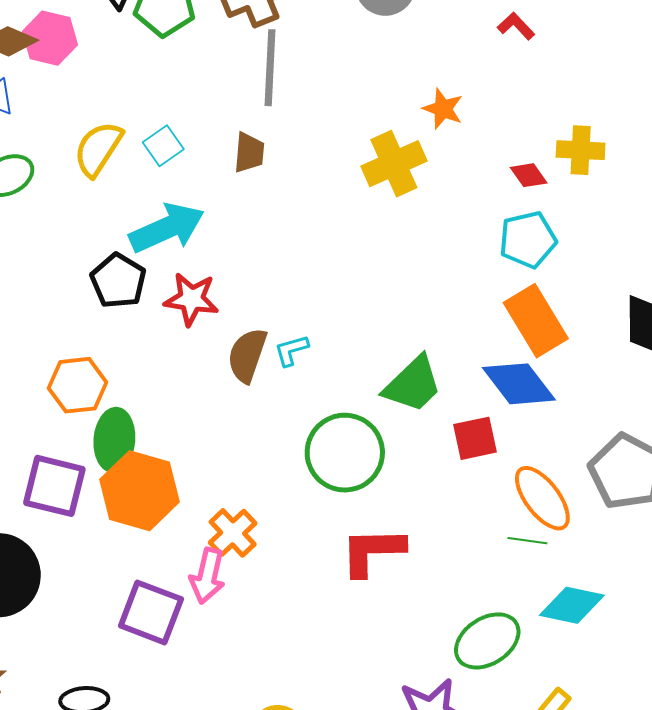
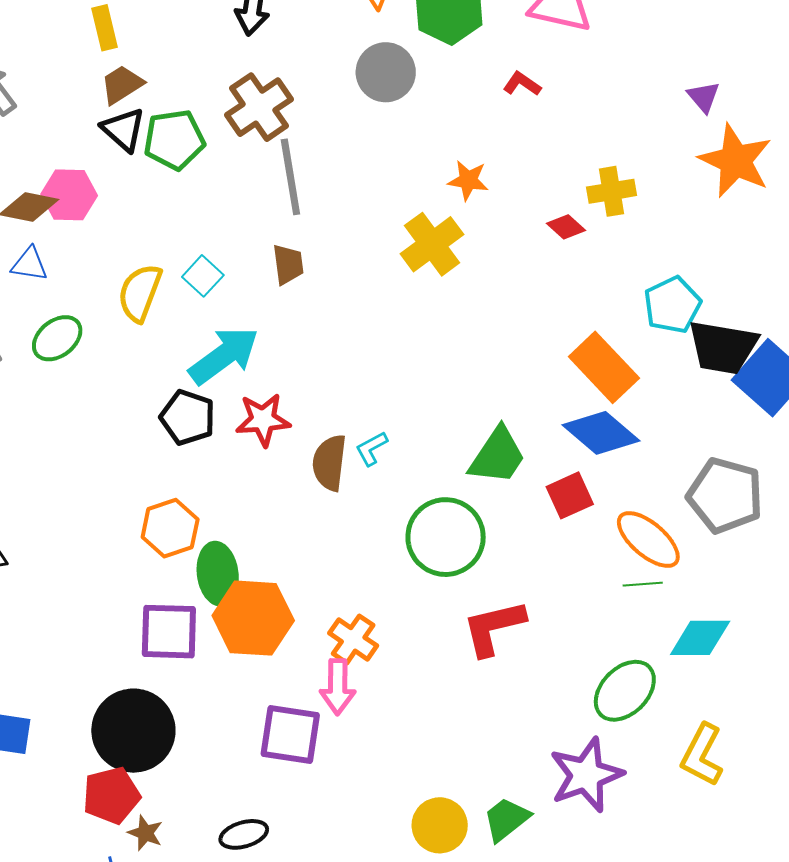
cyan pentagon: (528, 240) -> (672, 305), moved

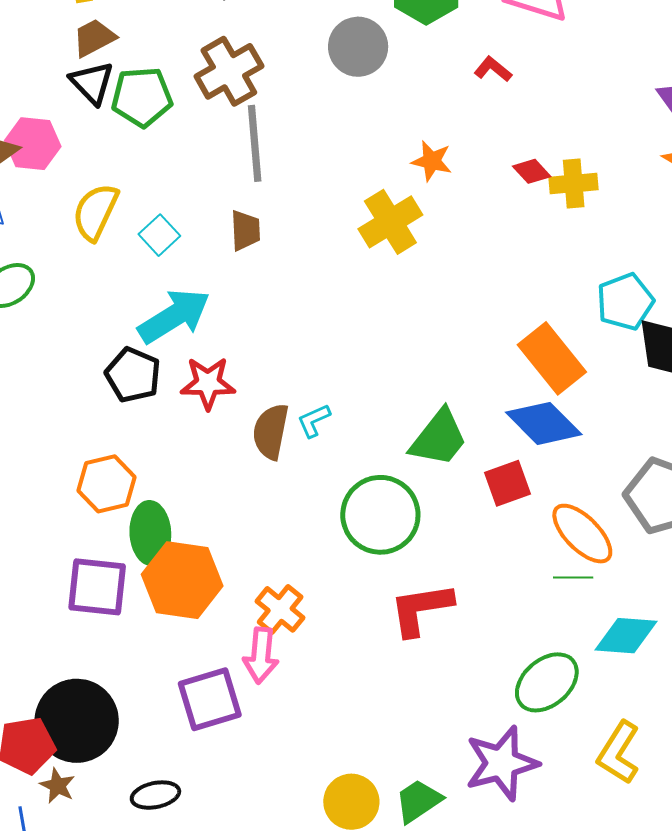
red diamond: (566, 227) -> (532, 171), moved
yellow semicircle: (140, 293) -> (95, 212), moved
black circle: (133, 731) -> (77, 721), moved
purple square: (290, 735) -> (210, 699), turned -30

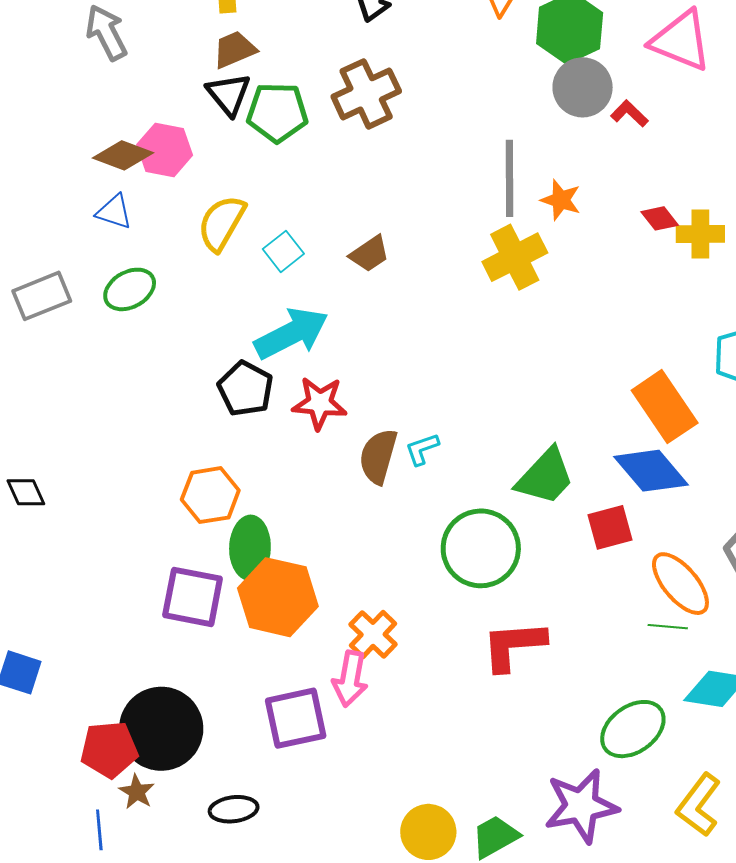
gray circle: (358, 47) -> (583, 87), moved
gray line: (255, 143) -> (509, 178), moved
brown trapezoid: (245, 230) -> (370, 254), turned 54

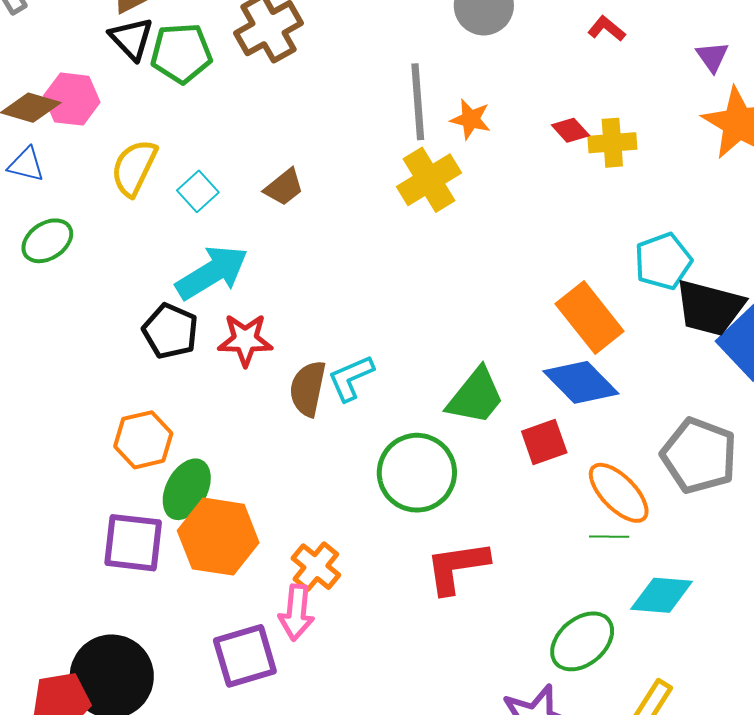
red L-shape: (629, 113) -> (607, 29), moved
cyan L-shape: (422, 449) -> (351, 378), size x1.4
green ellipse: (250, 548) -> (187, 489), turned 30

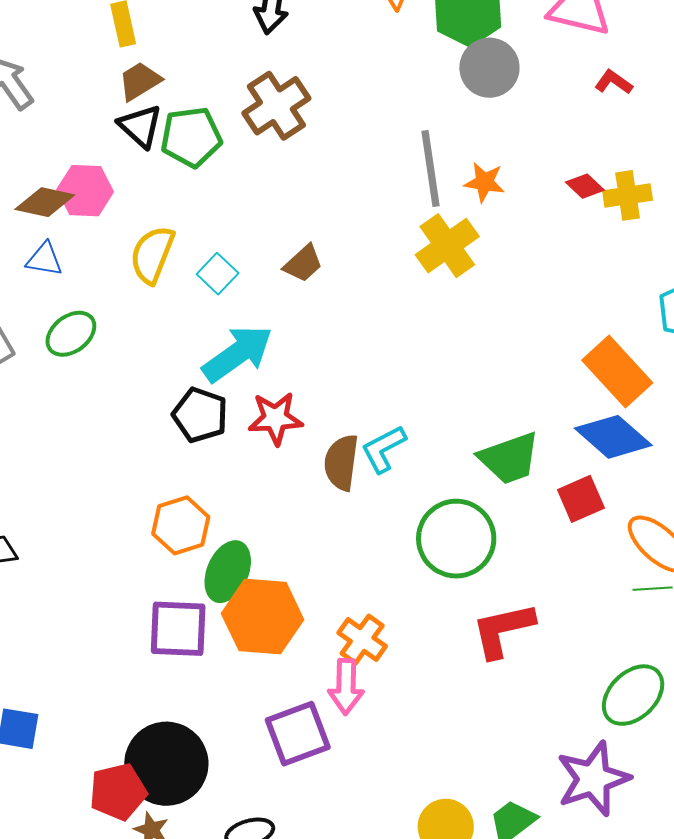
green trapezoid: (476, 396) -> (509, 458), turned 36

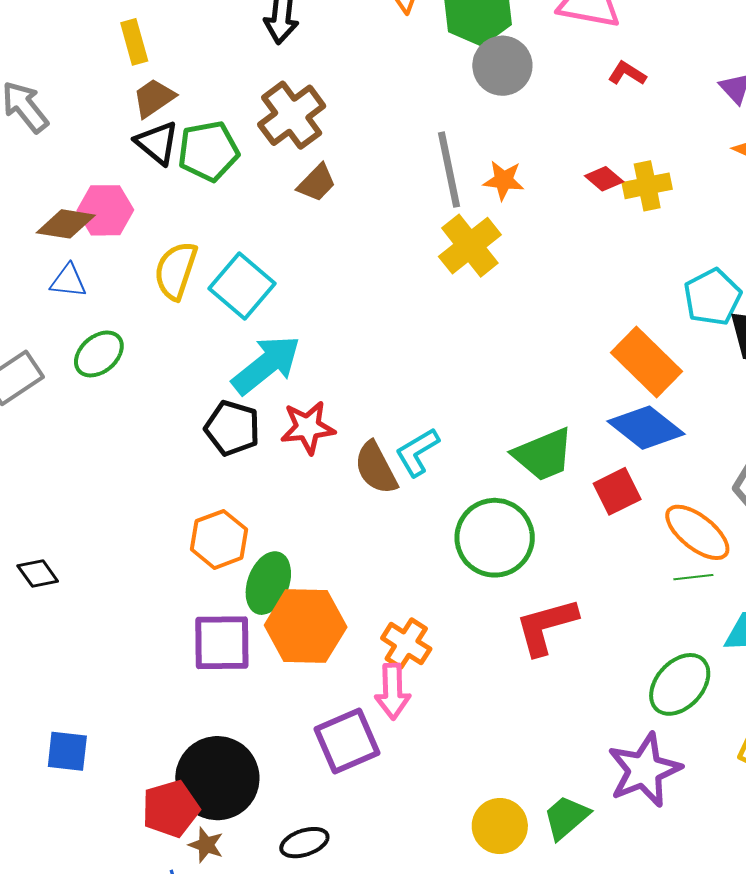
brown trapezoid: (303, 263) -> (317, 183), moved
cyan square: (218, 274) -> (242, 286), size x1.6
brown semicircle: (341, 462) -> (376, 468), turned -32

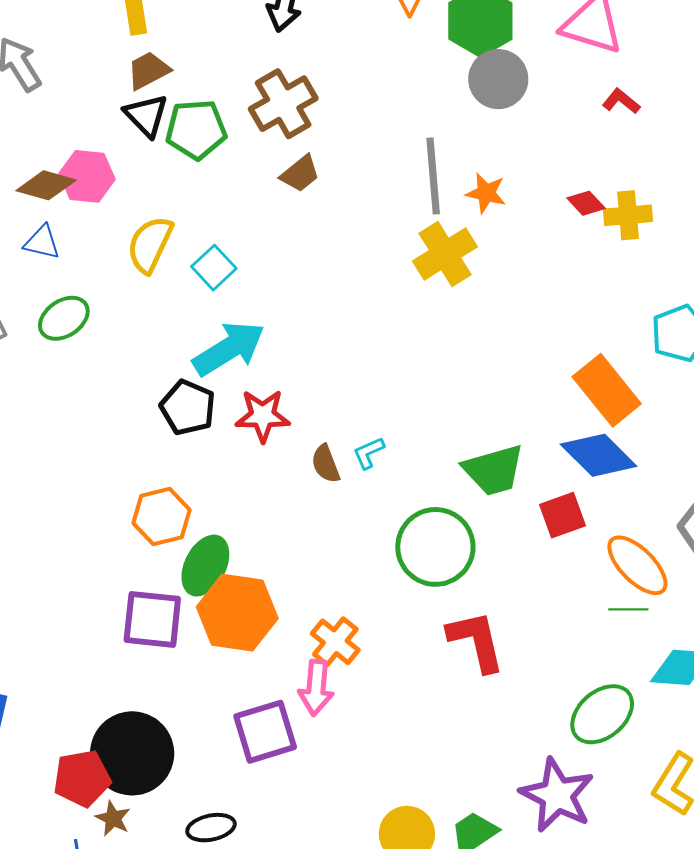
cyan square: (242, 286) -> (214, 268), size x0.7
cyan L-shape: (417, 452) -> (369, 453), size x0.7
brown semicircle: (376, 468) -> (326, 464), size x0.7
red L-shape: (546, 626) -> (476, 641), turned 86
purple star: (644, 770) -> (557, 795), turned -30

